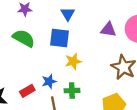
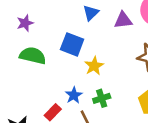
blue triangle: (68, 14) -> (91, 13), moved, turned 32
blue square: (60, 38) -> (72, 44), turned 30

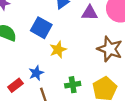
green cross: (102, 98) -> (73, 85), moved

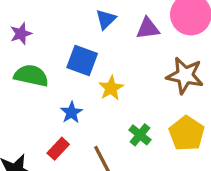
blue star: (36, 73) -> (71, 112), moved
green cross: (73, 85) -> (140, 135), turned -32

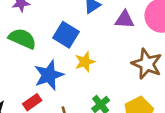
blue star: (71, 112) -> (49, 75), size x1.6

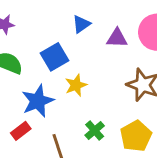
blue square: (66, 35) -> (54, 57), turned 30

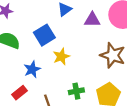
blue star: (38, 101) -> (32, 69), size x0.7
green cross: (95, 131) -> (76, 91), turned 32

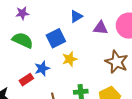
red rectangle: (20, 93) -> (26, 80), moved

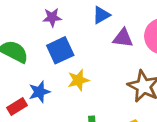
purple star: (22, 13) -> (52, 17), moved
blue triangle: (76, 16) -> (101, 15), moved

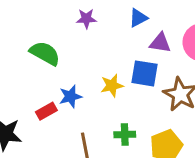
blue square: (60, 50) -> (144, 73), moved, turned 32

